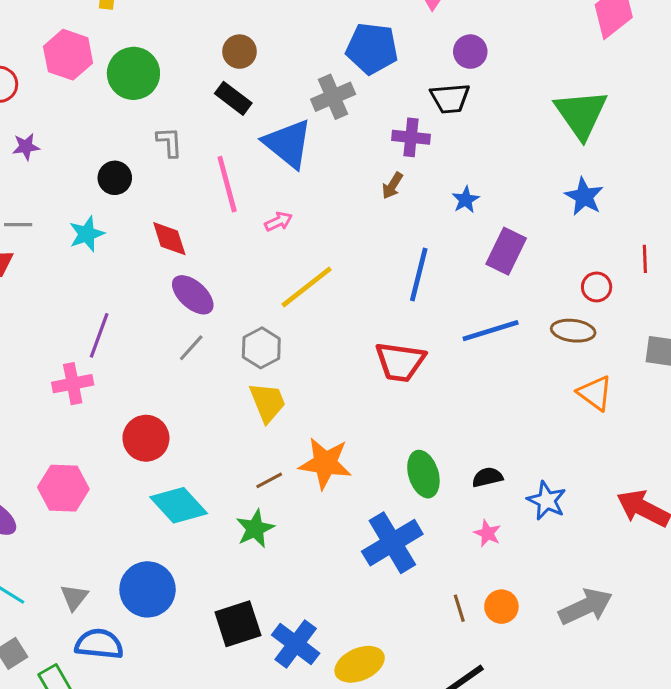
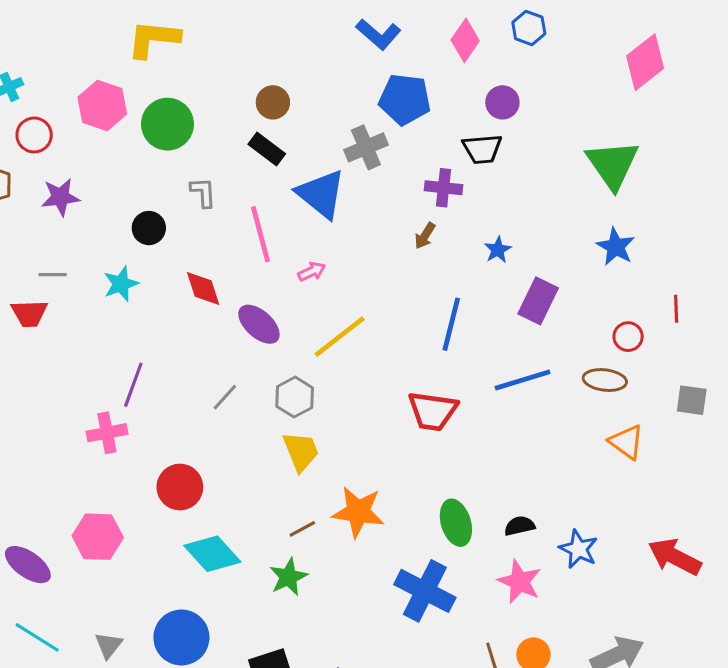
purple star: (26, 147) -> (60, 197), size x1.4
purple ellipse: (193, 295) -> (259, 324), moved
pink star: (487, 533) -> (520, 582), size x1.6
blue cross: (392, 543) -> (425, 591), turned -32

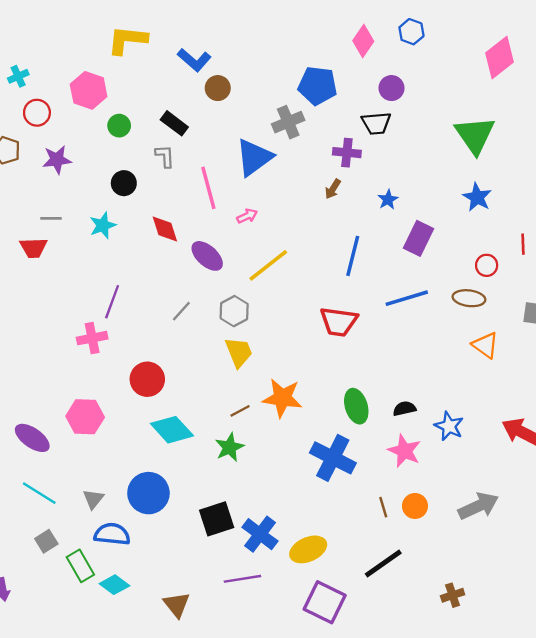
blue L-shape: (378, 34) -> (194, 60), moved
green circle: (167, 124) -> (119, 126), moved, size x0.6
black rectangle: (267, 149) -> (174, 123), moved
blue triangle: (321, 194) -> (254, 157), turned 45

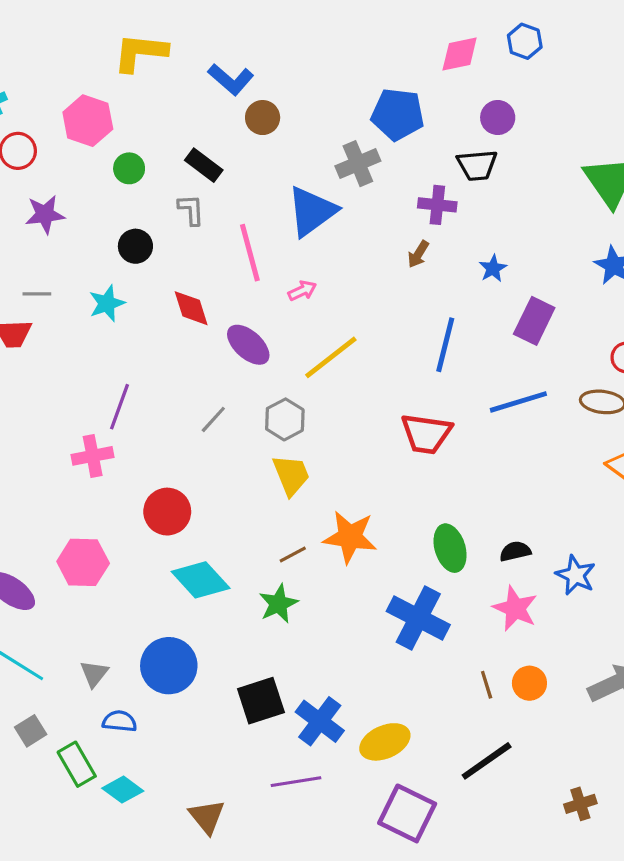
pink diamond: (363, 41) -> (460, 54), turned 44
blue semicircle: (112, 534) -> (120, 721), size x0.7

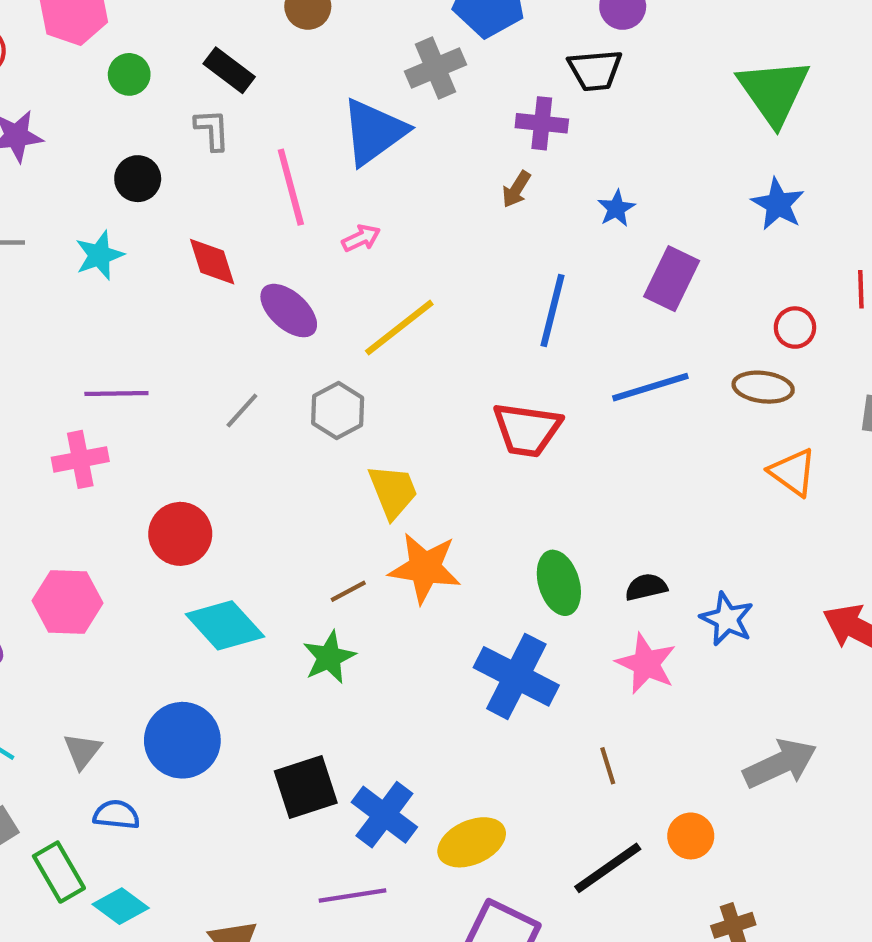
purple line: (120, 407) -> (116, 393), turned 69
yellow trapezoid: (291, 475) -> (393, 491), moved
orange circle: (529, 683) -> (691, 836), moved

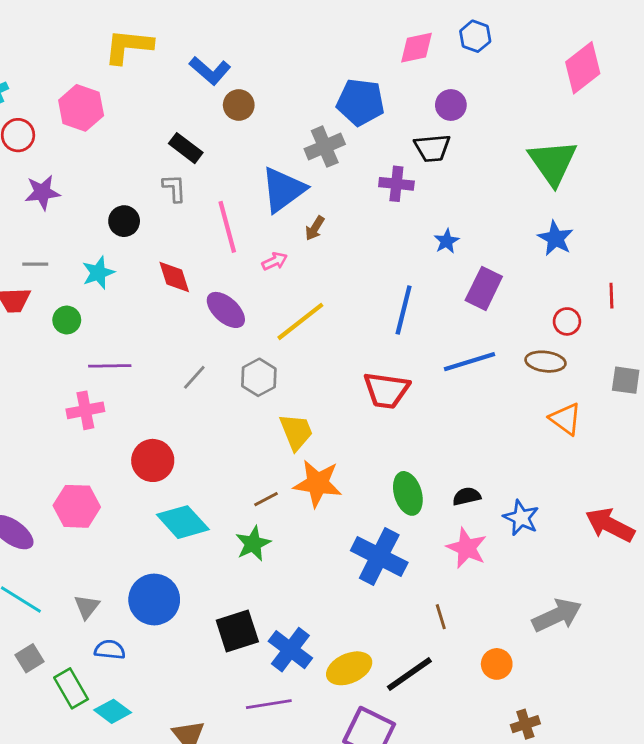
green circle: (129, 74) -> (67, 320), moved
brown arrow: (516, 189) -> (315, 228), moved
black line: (608, 868) -> (409, 674), moved

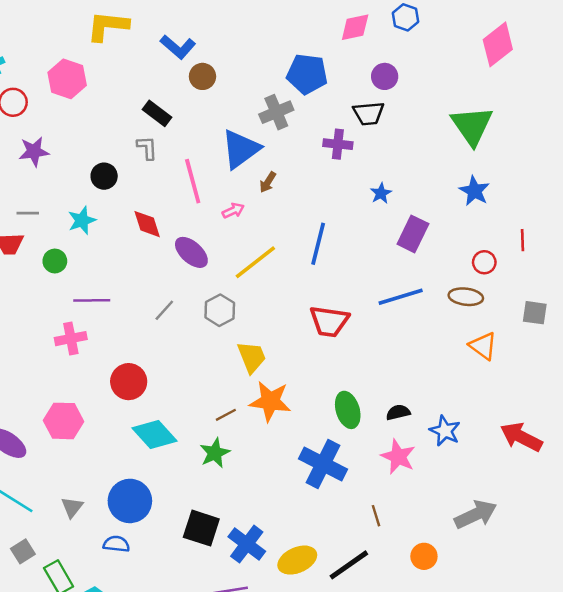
blue line: (404, 310) -> (318, 244), moved
black square: (237, 631) -> (201, 528), turned 36
blue semicircle: (110, 650) -> (116, 544), moved

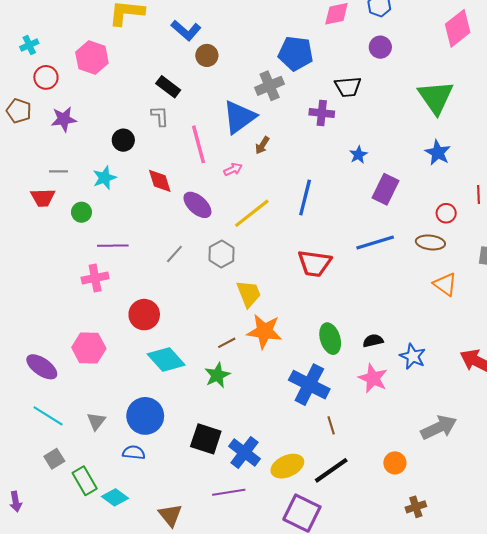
purple circle: (385, 76) -> (380, 47), moved
brown line: (376, 516) -> (331, 425), moved

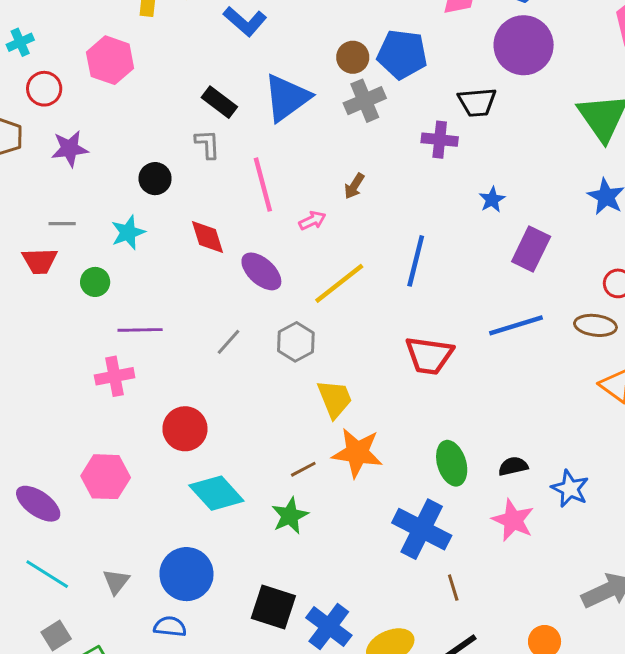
purple circle: (380, 47) -> (524, 45), size x1.8
brown circle: (207, 55) -> (353, 57), moved
blue triangle: (239, 117) -> (287, 98), moved

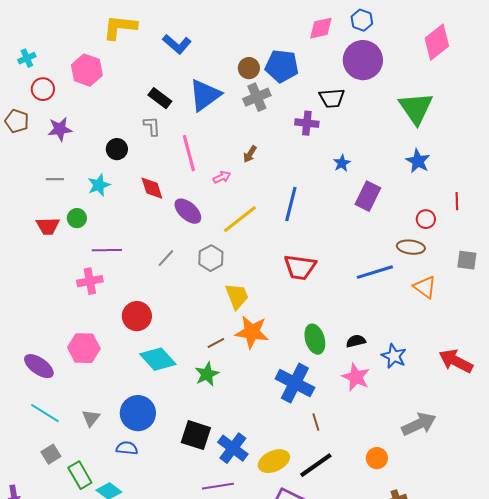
red trapezoid: (40, 261) -> (48, 226), moved
blue line: (516, 325) -> (375, 272), moved

